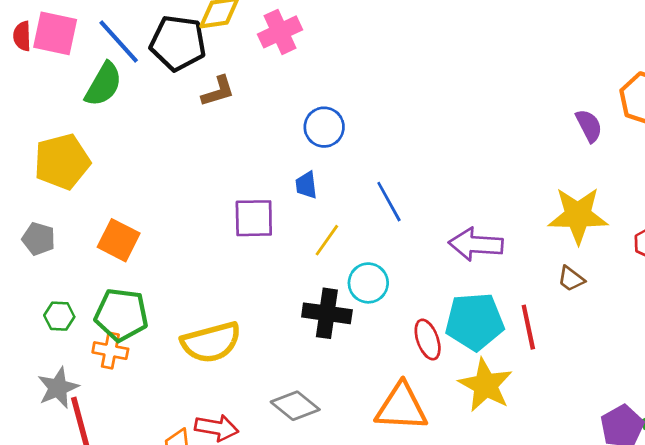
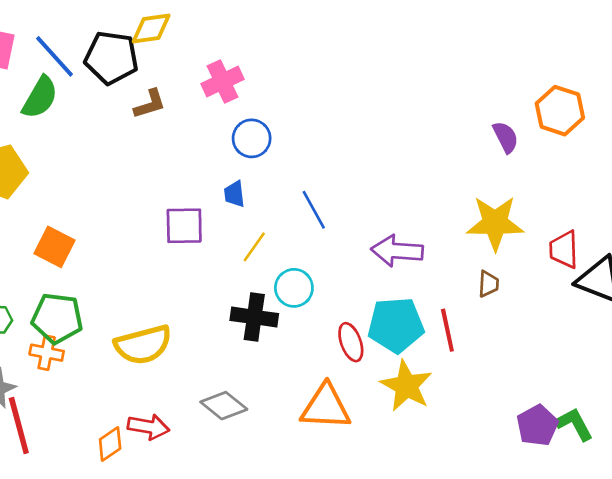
pink cross: (280, 32) -> (223, 82), moved
brown trapezoid: (571, 279) -> (488, 284), turned -124

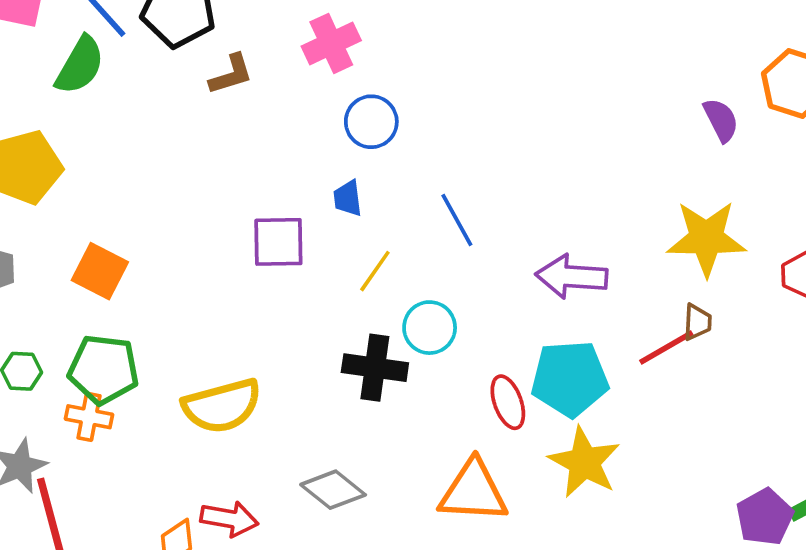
red line: (447, 330) -> (666, 348), moved, turned 72

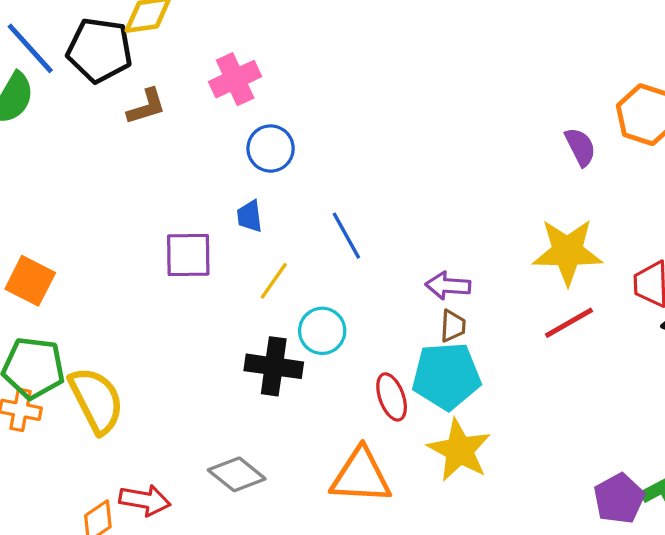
purple arrow: (572, 277) -> (448, 286), size x0.7
brown trapezoid: (697, 322) -> (453, 326), moved
red line: (666, 348) -> (569, 323), moved
yellow semicircle: (222, 406) -> (96, 400), moved, turned -102

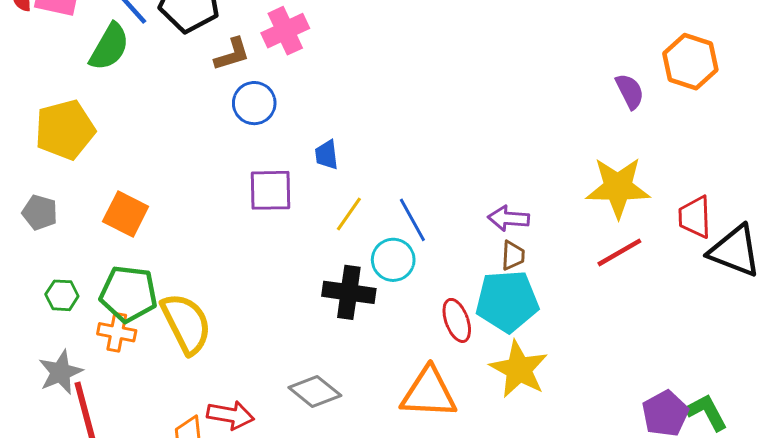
pink cross: (235, 79) -> (285, 31), moved
blue circle: (271, 149) -> (254, 103), moved
blue line: (346, 236) -> (412, 220), moved

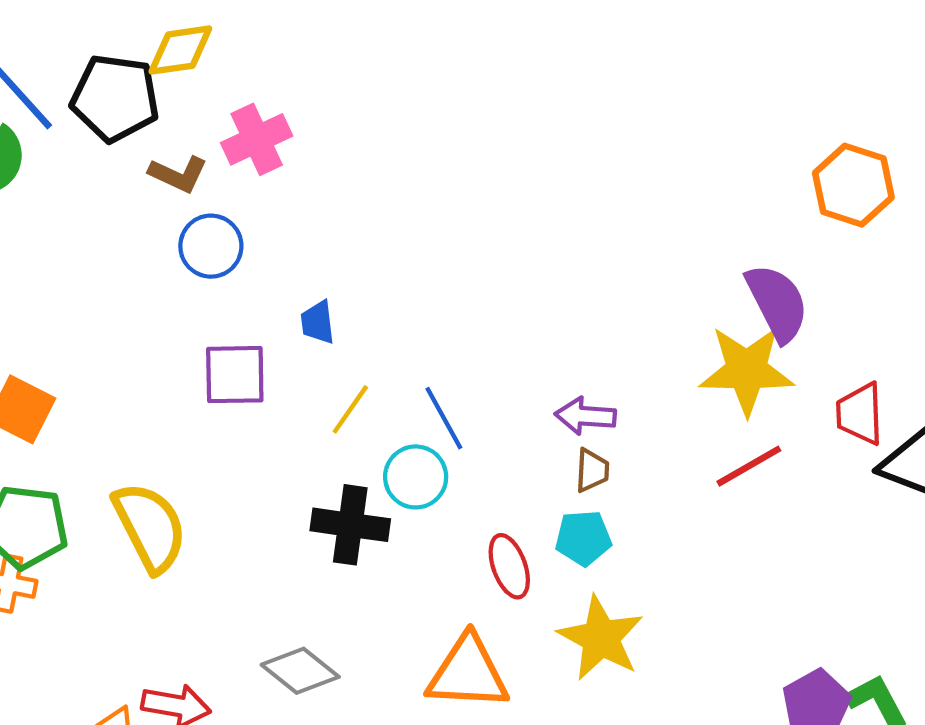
brown L-shape: (232, 54) -> (178, 174), turned 42
purple semicircle: (630, 91) -> (777, 303), moved, size x1.5
cyan pentagon: (507, 301) -> (583, 538), size x0.6
yellow semicircle: (186, 323) -> (150, 527), moved

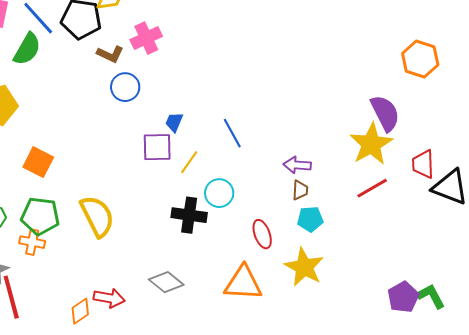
blue trapezoid: (318, 322) -> (174, 122), turned 30
yellow star: (747, 370) -> (371, 144), turned -30
purple square: (235, 375) -> (157, 147), moved
blue line: (444, 418) -> (232, 133), moved
cyan pentagon: (583, 538) -> (310, 219), moved

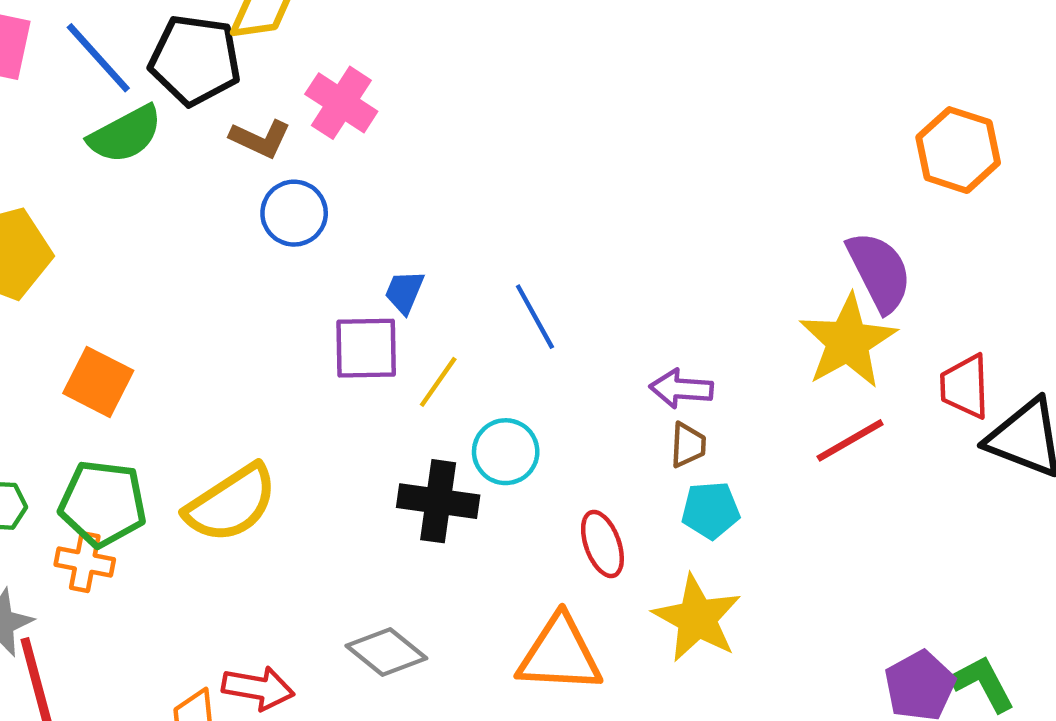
pink cross: (146, 38) -> (341, 103), turned -32
green semicircle: (27, 49) -> (125, 134), moved, turned 32
yellow semicircle: (97, 216) -> (231, 503), turned 84

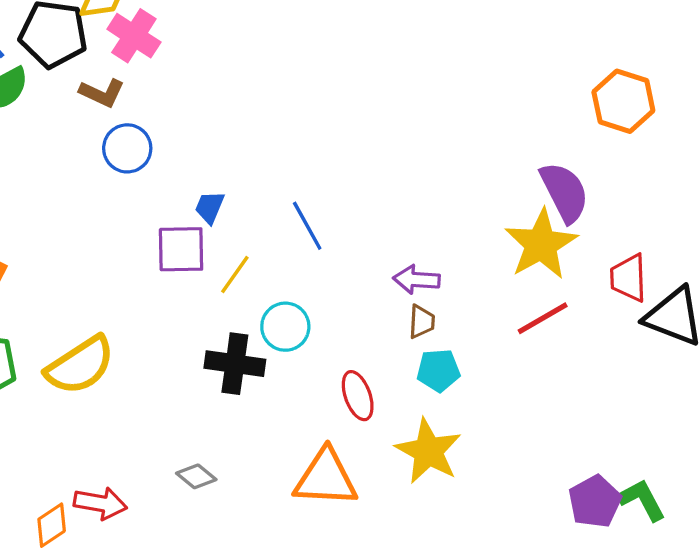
pink cross: (341, 103) -> (134, 36), moved
gray diamond: (386, 652) -> (196, 476), size x0.7

